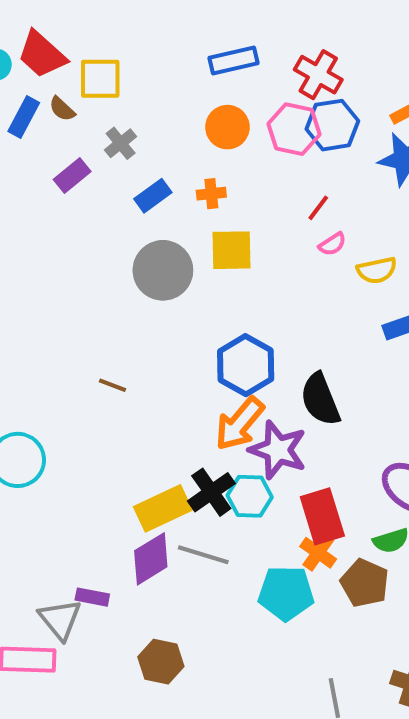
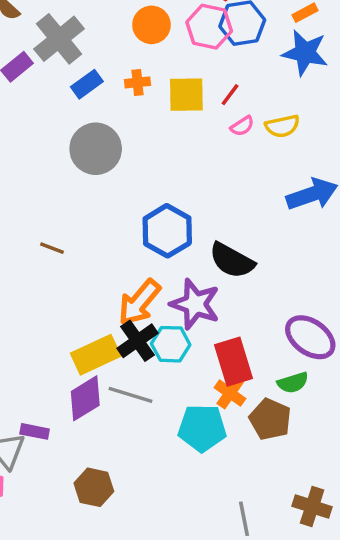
gray cross: (121, 143) -> (59, 39), size x1.8
yellow square: (231, 250) -> (186, 95), moved
yellow semicircle: (377, 270) -> (282, 126), moved
black semicircle: (320, 399) -> (232, 260), turned -39
orange arrow: (240, 424) -> (139, 302), moved

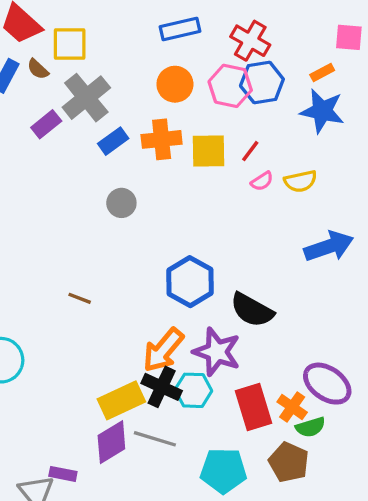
orange cross: (138, 82) -> (162, 139), size x1.6
gray circle: (96, 149) -> (121, 203), size x0.6
black cross: (138, 341) -> (162, 387), turned -30
orange cross: (230, 393) -> (292, 407), moved

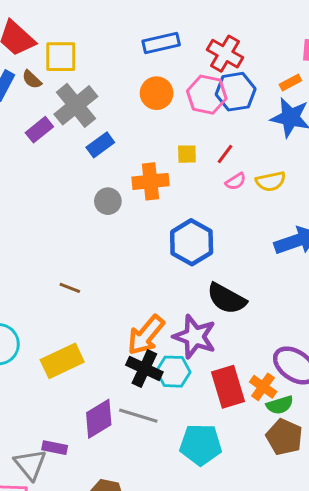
orange cross: (162, 139) -> (150, 181), moved
yellow square: (208, 151) -> (187, 154), size x0.6
blue hexagon: (190, 282) -> (192, 242), moved
yellow rectangle: (121, 400) -> (62, 361), moved
brown pentagon: (289, 462) -> (284, 437), moved

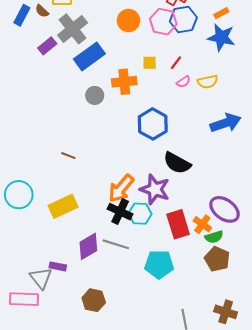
blue rectangle: (100, 145) -> (89, 56), size x1.6

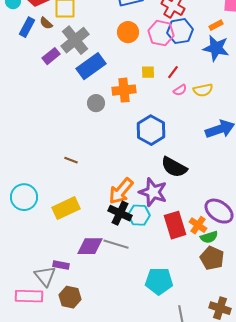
purple diamond: (88, 246) -> (90, 246), turned 32
cyan pentagon: (159, 264) -> (159, 281), moved
brown hexagon: (94, 300) -> (70, 297), moved

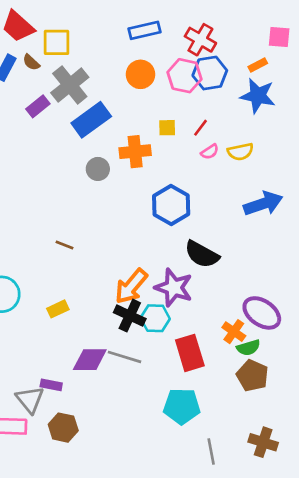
yellow rectangle: (66, 208) -> (58, 309), size x0.6
red rectangle: (175, 225) -> (190, 353), moved

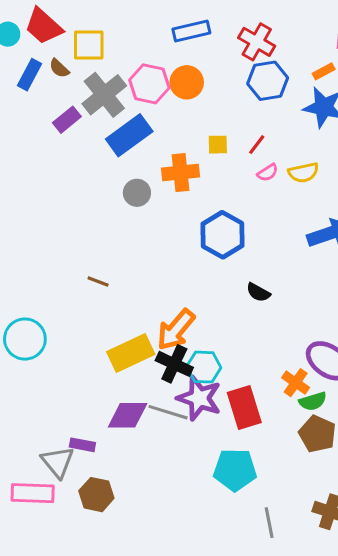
pink hexagon: (184, 76) -> (149, 84), moved
black semicircle: (202, 254) -> (258, 292), size x0.6
purple star: (174, 288) -> (199, 398), moved
yellow rectangle: (58, 309) -> (131, 353), moved, size x1.8

